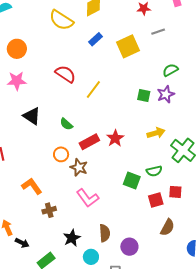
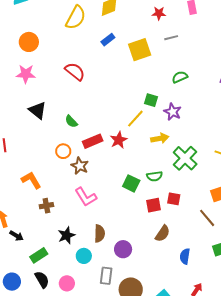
yellow semicircle: (61, 20) -> (76, 18), turned -100
yellow line: (93, 89) -> (135, 119), moved
purple star: (166, 94) -> (173, 112), moved, turned -30

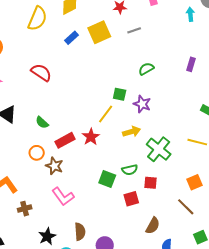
yellow square: (140, 50) -> (99, 32), moved
red square: (174, 199) -> (150, 183), moved
brown semicircle: (163, 234) -> (153, 226), moved

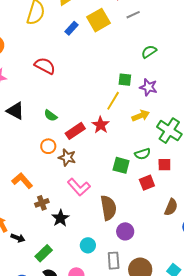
brown semicircle: (80, 232) -> (108, 208), moved, size x1.4
black star: (47, 236) -> (60, 218), moved

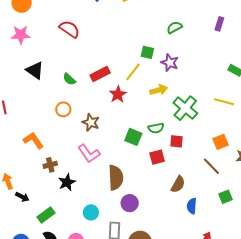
red rectangle: (75, 131) -> (100, 74), moved
brown star: (67, 157) -> (91, 122), moved

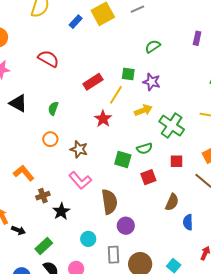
red rectangle: (100, 74) -> (93, 82), moved
green semicircle: (69, 79) -> (53, 108), turned 72
red square: (176, 141) -> (177, 161), moved

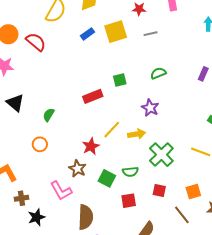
red semicircle: (48, 59) -> (36, 42), moved
green square: (128, 74) -> (120, 80), moved, turned -32
yellow line: (116, 95) -> (112, 130), moved
red star: (103, 119) -> (91, 146), moved
brown star: (79, 149) -> (77, 169), moved

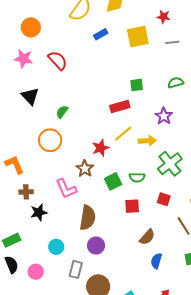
blue rectangle: (87, 34) -> (101, 34), moved
red semicircle: (36, 42) -> (58, 60), moved
red rectangle: (93, 96) -> (120, 107), moved
orange circle: (40, 144) -> (50, 140), size x1.5
green square: (107, 178) -> (113, 181), turned 30

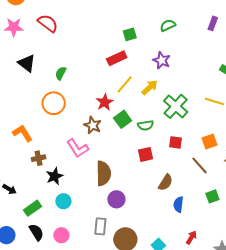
yellow arrow: (147, 141) -> (150, 87), turned -30
green square: (113, 181) -> (123, 119), moved
cyan circle: (56, 247) -> (63, 201), moved

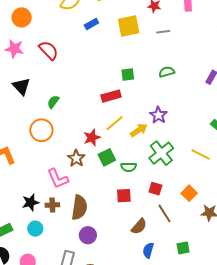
purple star: (162, 60) -> (158, 115), moved
orange square: (210, 141) -> (189, 193), turned -35
brown cross: (39, 158) -> (52, 205), moved
brown line: (200, 165) -> (164, 213), moved

